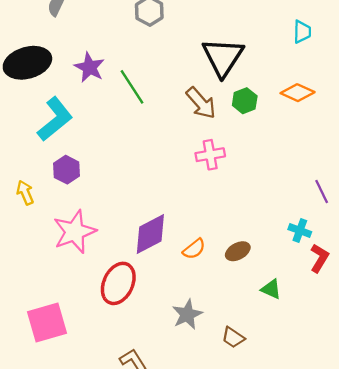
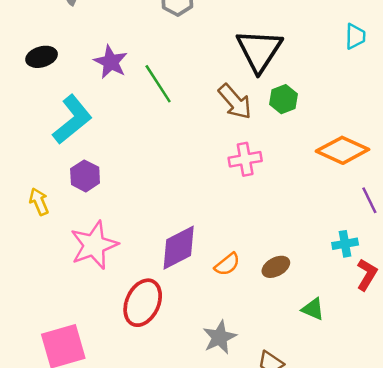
cyan trapezoid: (302, 32) -> (355, 36), moved
black ellipse: (27, 63) -> (42, 57), size x0.6
orange diamond: (298, 93) -> (342, 150), moved, size x1.4
cyan cross: (300, 231) -> (345, 244), turned -30

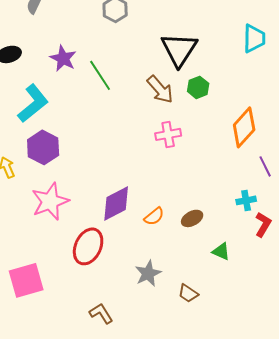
cyan trapezoid: (355, 36) -> (254, 38), size x1.4
orange diamond: (342, 150) -> (244, 127), turned -72
purple hexagon: (85, 176) -> (43, 147), size x1.4

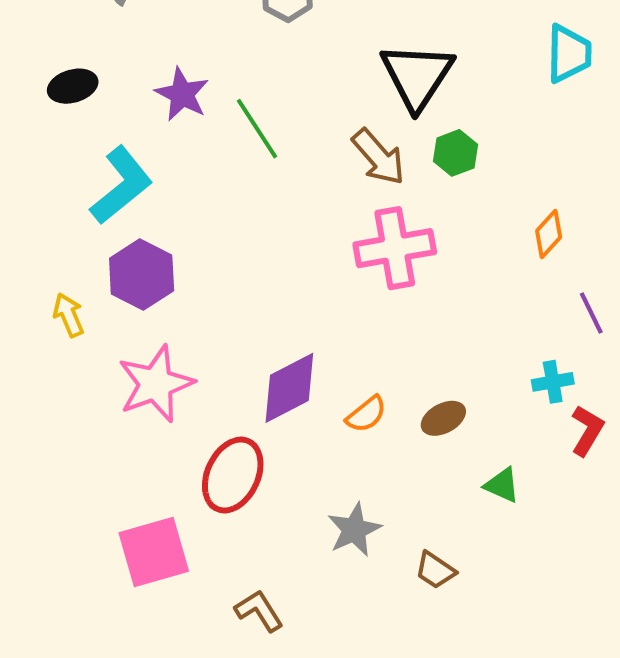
orange diamond: (244, 127) -> (549, 234), size x0.6
pink cross: (168, 134) -> (395, 248), size x1.5
pink square: (26, 280) -> (154, 552), moved

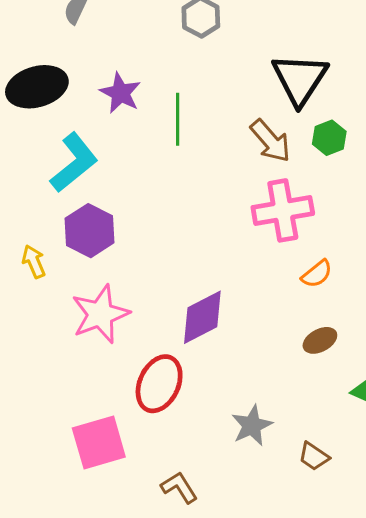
black ellipse: (73, 86) -> (37, 87), size x1.6
green line: (257, 129) -> (178, 119), turned 33
orange semicircle: (366, 414) -> (317, 274), moved

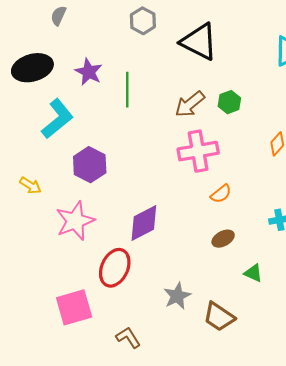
black triangle: (300, 79) -> (199, 42), moved, turned -36
brown arrow: (270, 141) -> (190, 104), turned 92
purple hexagon: (89, 231) -> (90, 165), moved
yellow arrow: (34, 262) -> (30, 185), turned 145
brown trapezoid: (314, 456) -> (219, 317), size x1.5

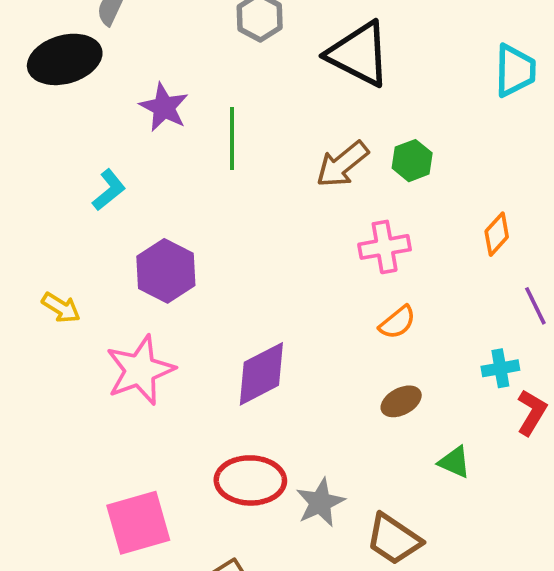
black ellipse: (32, 68) -> (65, 59), moved
cyan L-shape: (57, 119) -> (109, 190), size x0.6
pink cross: (198, 151) -> (385, 247), moved, size x0.7
red ellipse: (115, 268) -> (250, 480), moved, turned 66

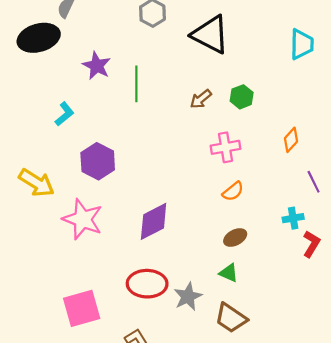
brown arrow: (342, 164) -> (201, 99), size x0.7
yellow arrow: (61, 308) -> (37, 183), size x1.6
pink star: (140, 370) -> (83, 219), turned -30
green triangle: (454, 462) -> (229, 273), moved

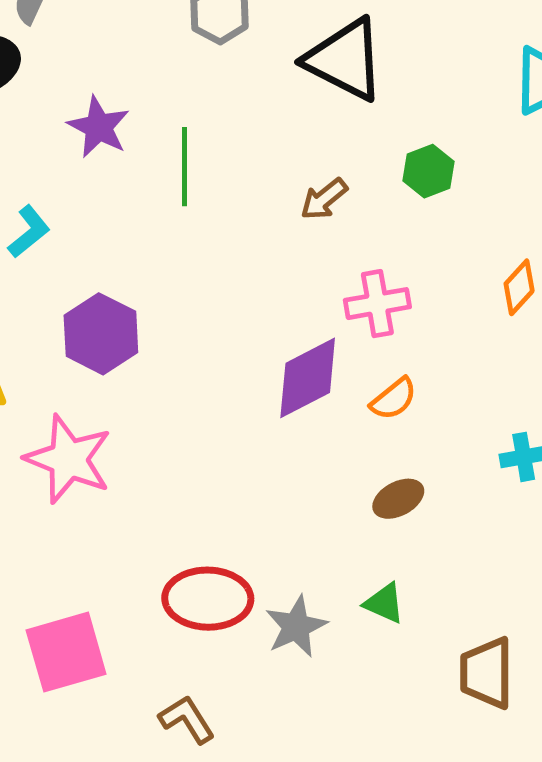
green hexagon: (242, 97) -> (428, 171), moved
purple diamond: (154, 221) -> (308, 378), moved
green triangle: (229, 273) -> (384, 603), moved
brown trapezoid: (231, 318) -> (487, 673), moved, turned 56

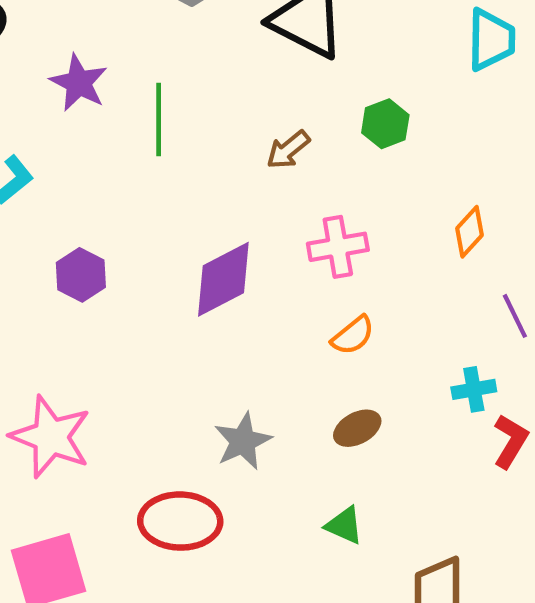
purple hexagon: (101, 334) -> (81, 275), size x0.7
purple diamond: (308, 378) -> (223, 279), moved
pink star: (68, 459) -> (51, 437), moved
gray star: (296, 626) -> (243, 441), moved

